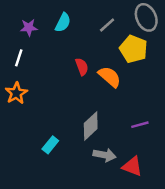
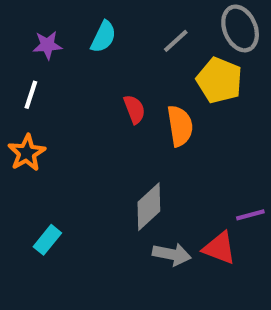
orange semicircle: (110, 77) -> (180, 126), turned 40
purple line: (140, 125) -> (250, 215), moved
cyan rectangle: (50, 145) -> (47, 240), moved
red triangle: (132, 166) -> (219, 248), moved

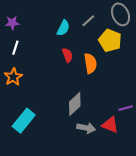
cyan semicircle: (103, 37) -> (63, 28), moved
purple star: (47, 45) -> (12, 23), moved
cyan rectangle: (47, 240) -> (24, 121), size x1.6

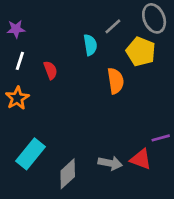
cyan semicircle: (63, 28) -> (90, 45), moved, turned -35
red semicircle: (67, 55) -> (50, 70), moved
gray diamond: (75, 104) -> (68, 174), moved

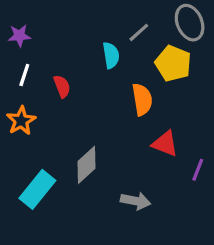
purple line: (161, 138) -> (198, 170), turned -54
red triangle: (141, 159) -> (165, 144), moved
gray diamond: (68, 174) -> (87, 165), moved

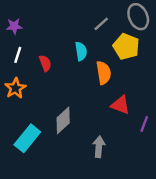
cyan semicircle: (111, 55) -> (81, 51), moved
gray arrow: (136, 201) -> (99, 147), turned -96

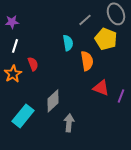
red semicircle: (45, 63) -> (33, 64), moved
purple line: (144, 124) -> (121, 96), moved
gray arrow: (99, 147) -> (69, 123), moved

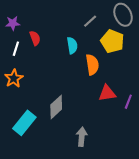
red semicircle: (33, 64) -> (35, 38), moved
red triangle: (101, 88) -> (107, 93), turned -30
gray arrow: (69, 123) -> (82, 137), moved

